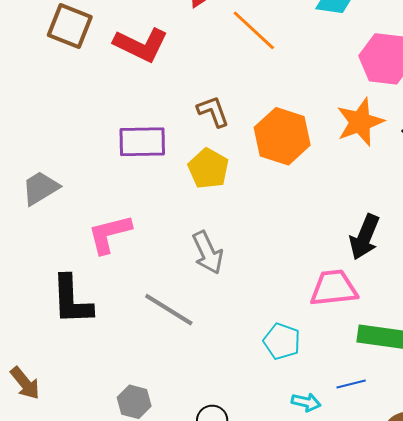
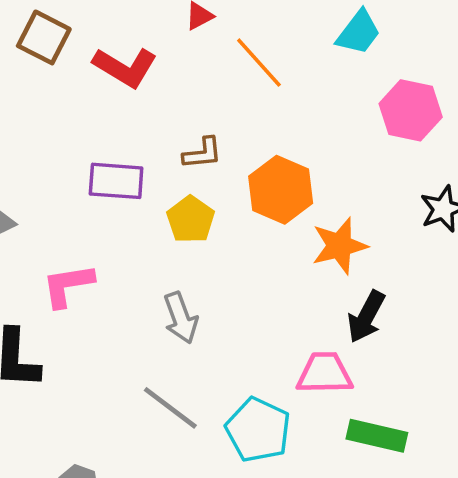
brown L-shape: (213, 111) -> (202, 153), turned 99
orange star: (360, 122) -> (339, 246), moved
gray line: (169, 310) -> (170, 408), moved
cyan pentagon: (282, 341) -> (258, 430), size x1.5

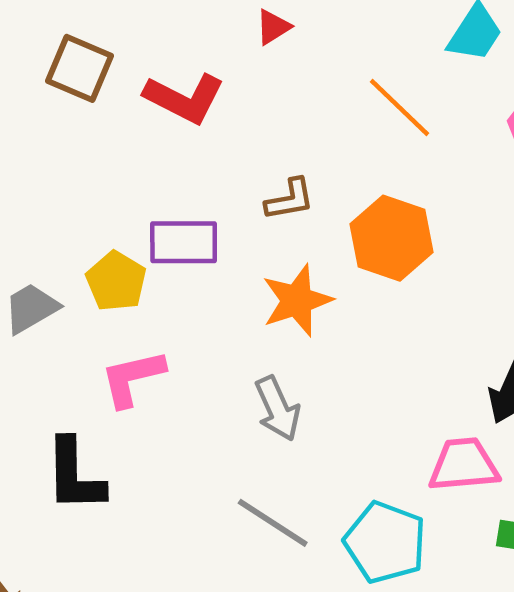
orange line: (259, 63) -> (400, 108), moved
yellow pentagon: (191, 219) -> (116, 281), moved
orange star: (339, 246) -> (297, 300), moved

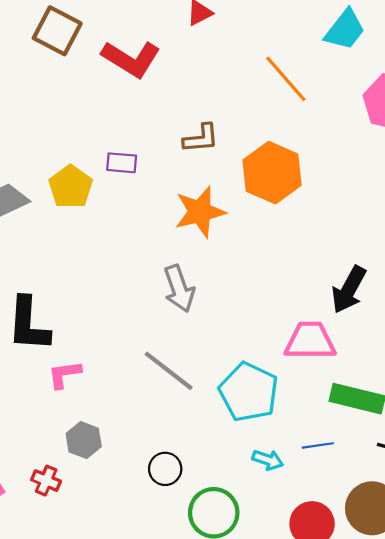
purple rectangle: (184, 242) -> (122, 163), size x0.6
pink L-shape: (132, 378) -> (64, 374), moved, size x0.7

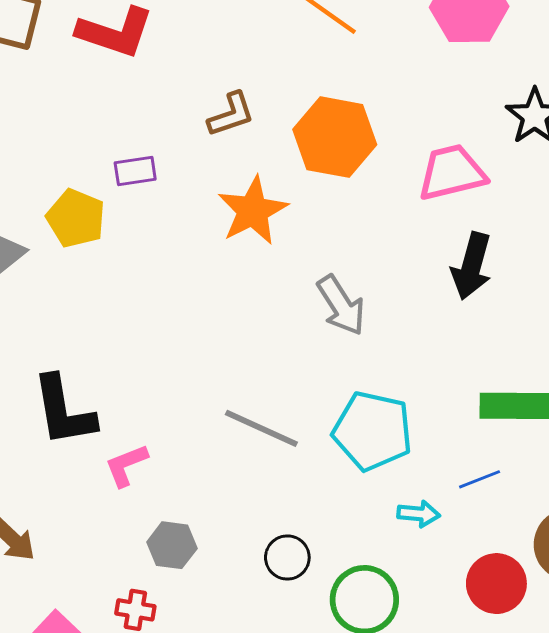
gray arrow: (179, 289) -> (341, 305), moved
pink trapezoid: (310, 341) -> (452, 172), moved

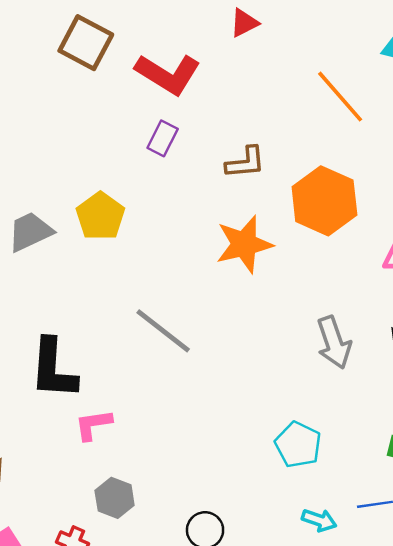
purple rectangle: (135, 171) -> (163, 138), moved, turned -68
gray arrow: (341, 305) -> (334, 343), moved
gray line: (261, 428) -> (163, 331), moved
cyan pentagon: (373, 431) -> (298, 445), size x0.7

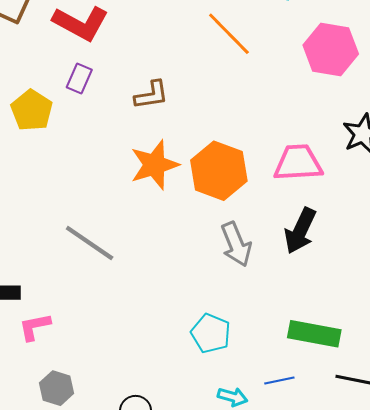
orange hexagon: (324, 201) -> (219, 171), moved
yellow pentagon: (100, 216) -> (32, 110), moved

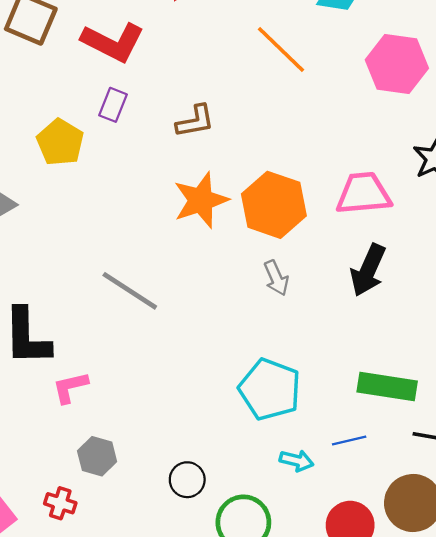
gray arrow: (236, 244) -> (276, 278), moved, size x0.7
cyan pentagon: (211, 333) -> (270, 389), size x1.4

